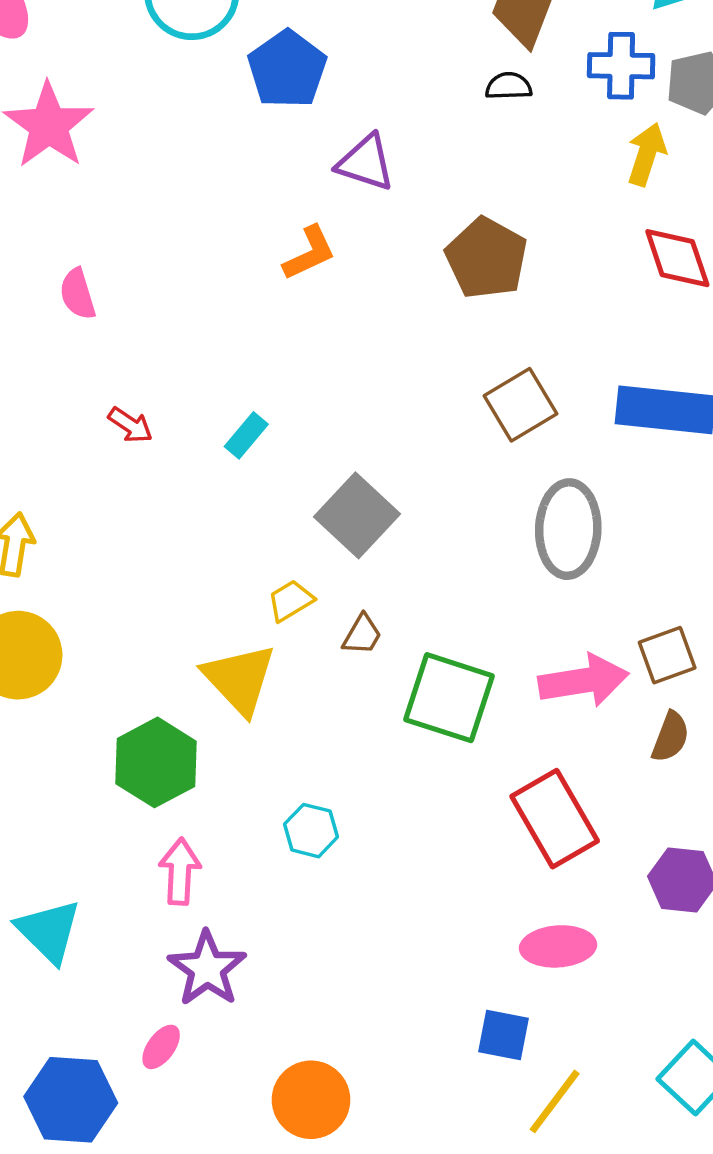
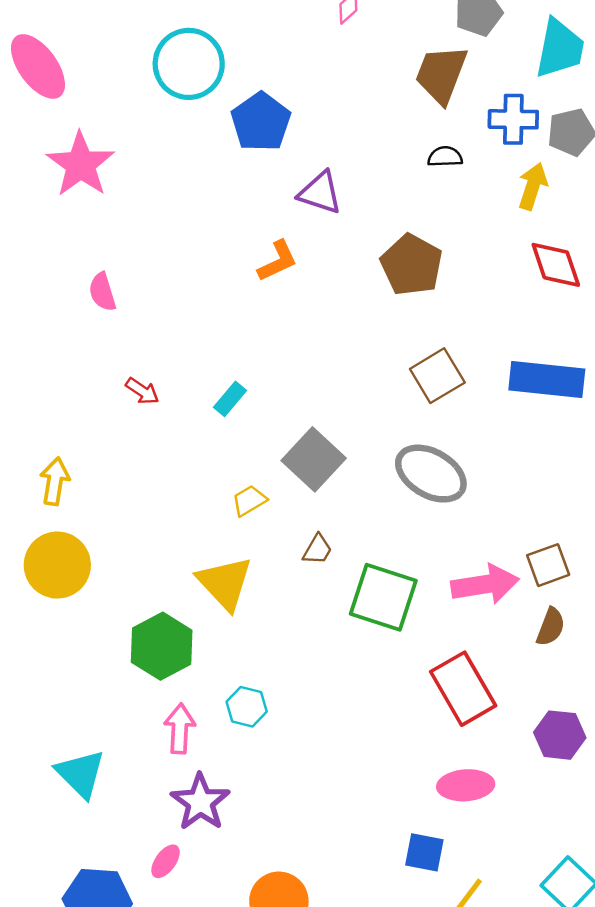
black semicircle: (509, 86) -> (445, 157), moved
gray ellipse: (568, 529) -> (431, 474), moved, turned -62
yellow trapezoid: (291, 601) -> (249, 501), moved
cyan hexagon: (311, 831) -> (247, 707), moved

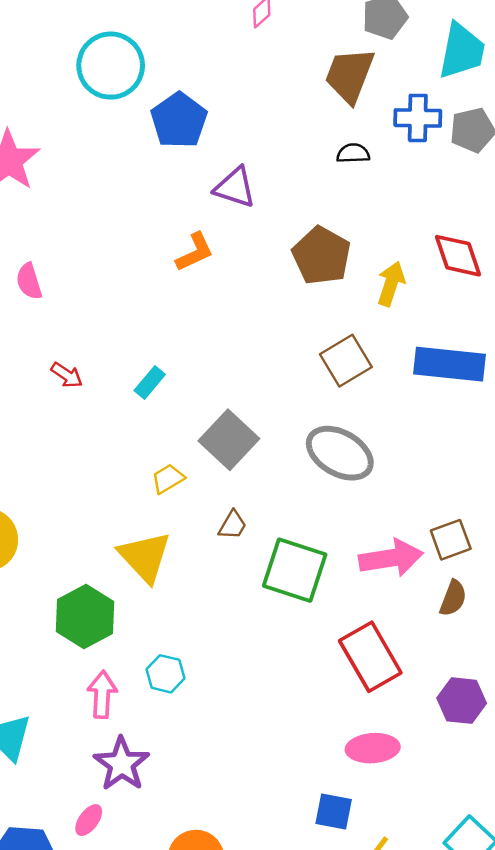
yellow arrow: (533, 186) -> (391, 284), moved

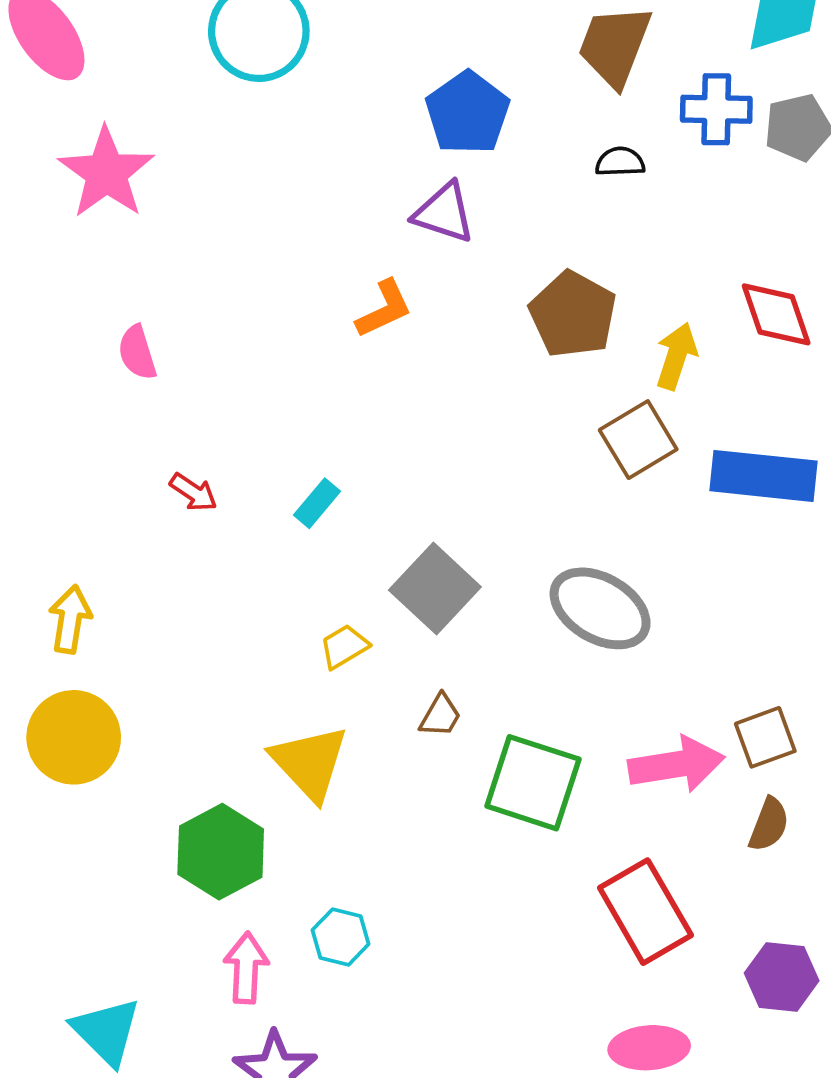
blue pentagon: (179, 120) -> (468, 113), moved
brown square: (346, 361) -> (638, 440), moved

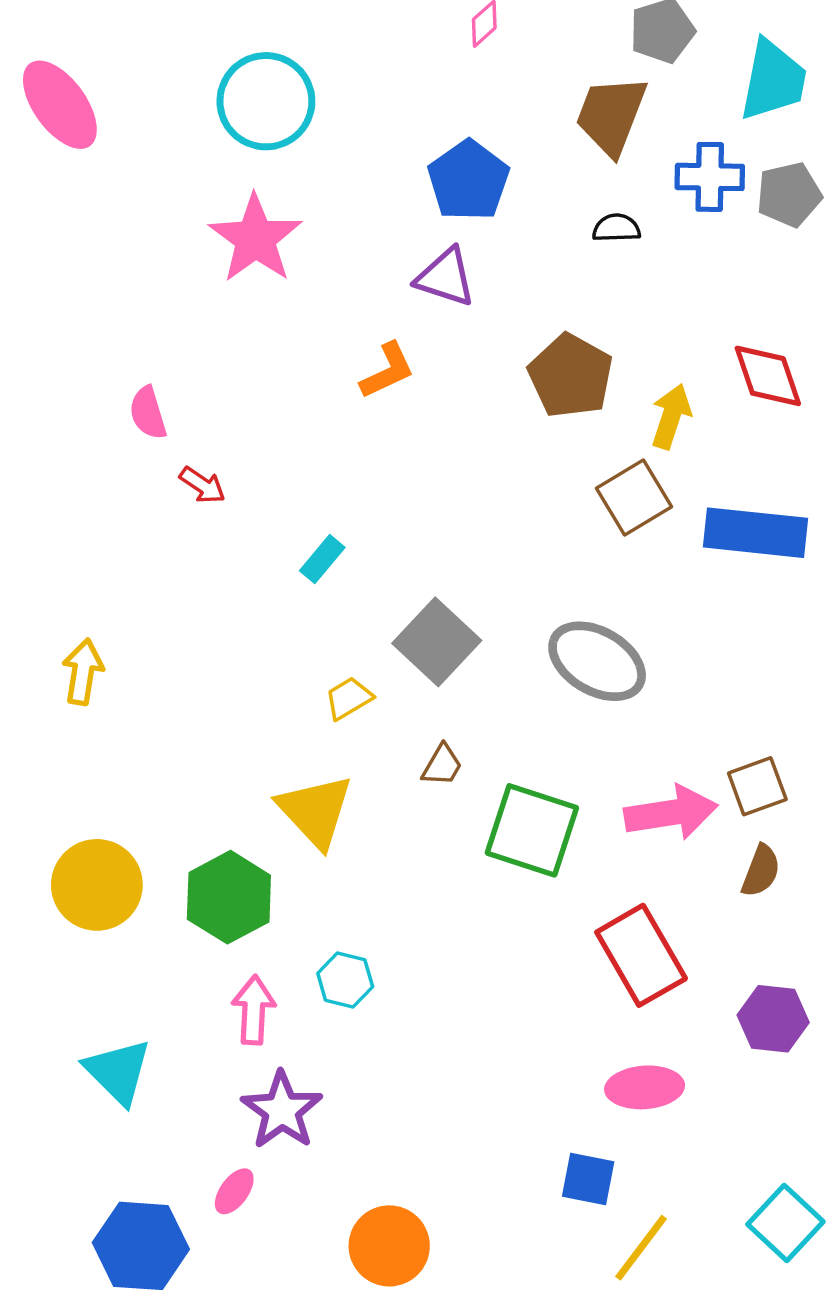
pink star: (106, 173) -> (255, 239), moved
red arrow: (193, 492) -> (203, 485), moved
yellow circle: (74, 737) -> (97, 885), moved

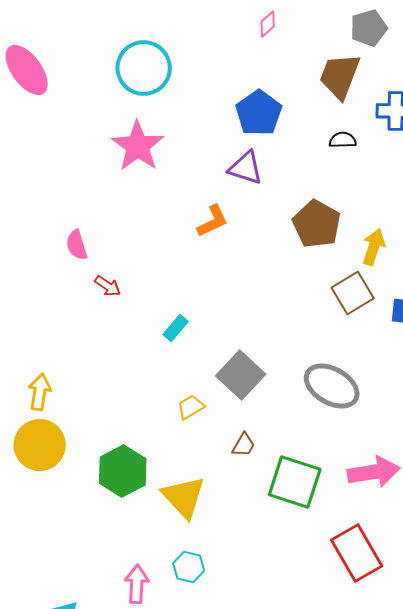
yellow triangle: (315, 811) -> (184, 497), moved
yellow circle: (97, 885) -> (40, 445), moved
green hexagon: (229, 897) -> (123, 471), moved

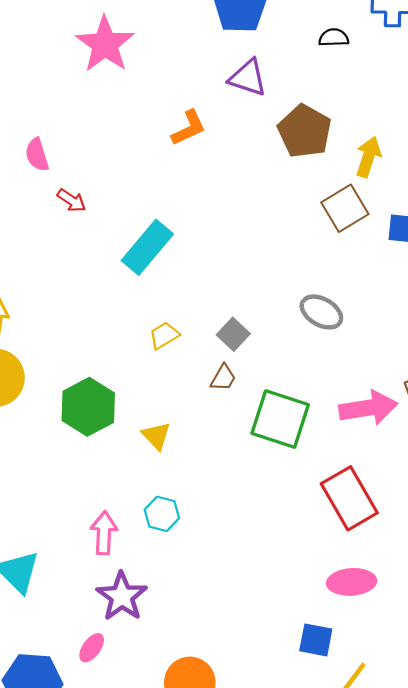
purple triangle: (246, 168) -> (248, 78), moved
cyan rectangle: (176, 328) -> (147, 247), size x1.8
gray square: (241, 375) -> (233, 334), moved, size x0.6
gray ellipse: (332, 386) -> (321, 312), size x0.7
yellow triangle: (184, 497) -> (156, 436), size x0.6

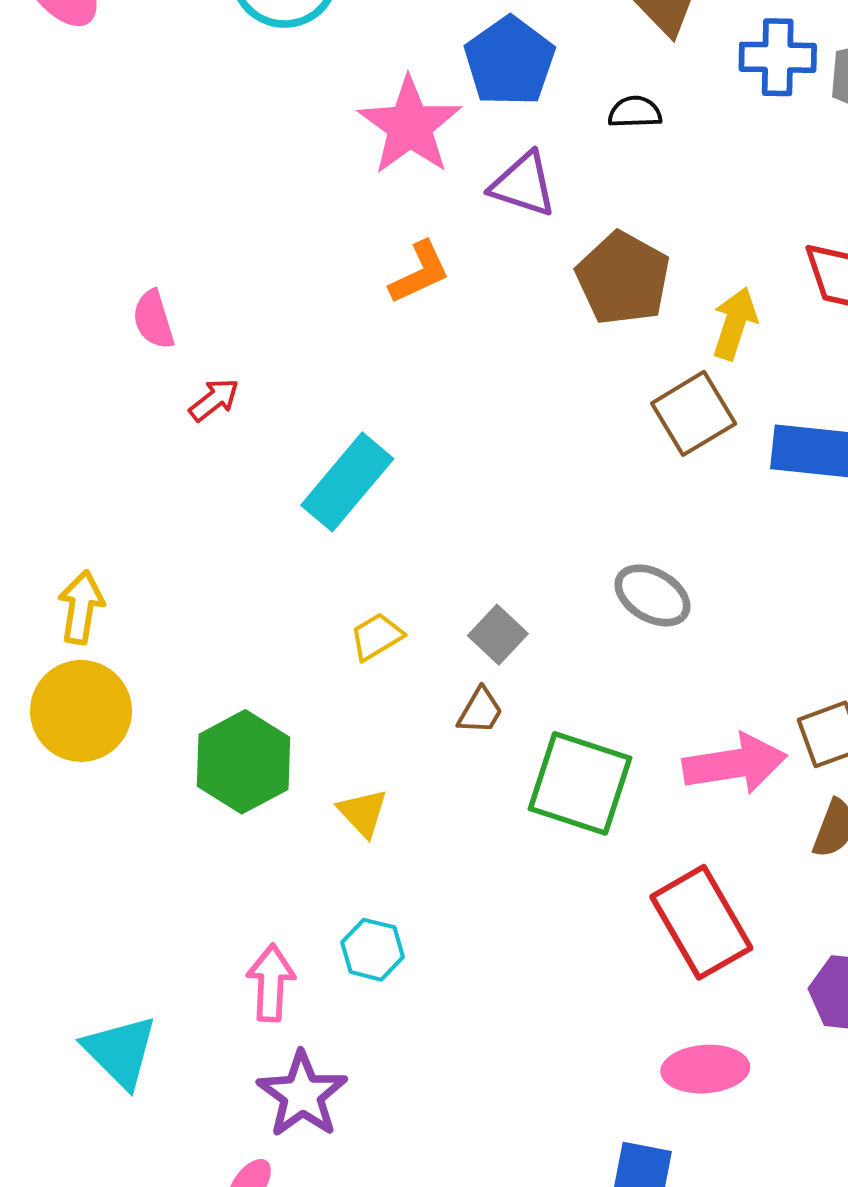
black semicircle: (334, 38) -> (635, 112), moved
pink star: (105, 44) -> (410, 126), moved
red arrow: (72, 200) -> (214, 400), turned -72

